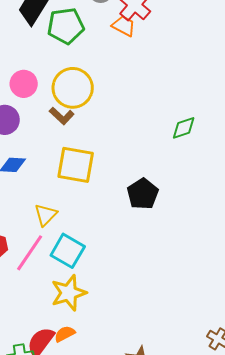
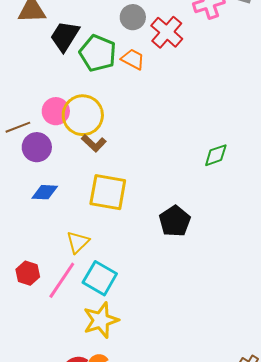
green pentagon: (66, 26) -> (98, 53), turned 30
orange trapezoid: (124, 26) -> (133, 59), moved
yellow circle: (73, 88) -> (83, 115), moved

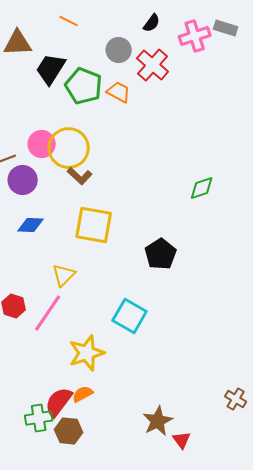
cyan square: (100, 278) -> (130, 316), moved

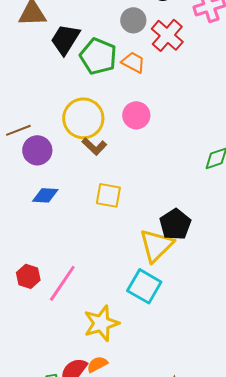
pink circle: (42, 144) -> (136, 115), moved
yellow square: (94, 225) -> (108, 195), size x0.7
yellow triangle: (64, 275) -> (156, 245), moved, size x1.5

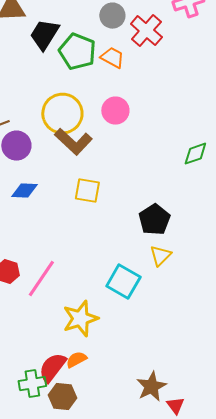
brown L-shape: (94, 146) -> (73, 142), size x1.5
yellow triangle: (156, 245) -> (160, 256), moved, size x0.6

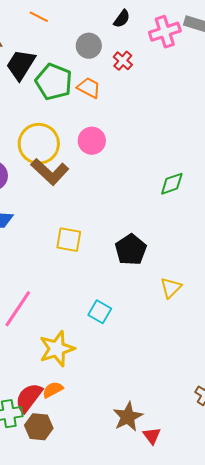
red cross: (146, 31) -> (123, 61), size x0.6
yellow square: (87, 191) -> (69, 240), moved
yellow triangle: (160, 256) -> (171, 288), moved
cyan square: (123, 282) -> (100, 312), size x0.7

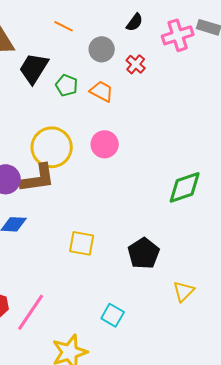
orange line: (39, 17) -> (64, 26), moved
green pentagon: (54, 82) -> (67, 85), size x0.6
brown L-shape: (50, 172) -> (38, 178), moved, turned -51
green diamond: (172, 184) -> (185, 187), size x1.4

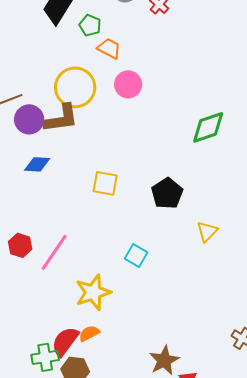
orange trapezoid: (102, 91) -> (109, 48), moved

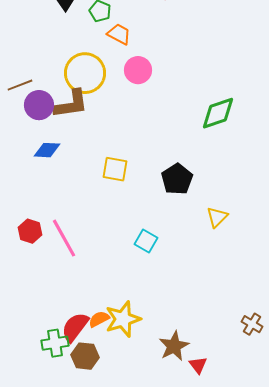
pink line: (54, 252) -> (64, 238), turned -63
yellow star: (93, 292) -> (123, 319), moved

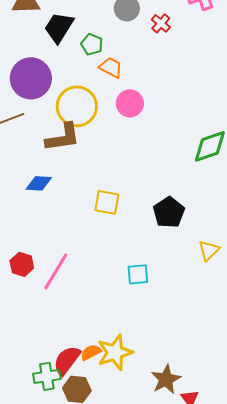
purple circle: (39, 105) -> (31, 78), moved, size x1.4
pink line: (64, 238) -> (56, 271), turned 60
cyan square: (146, 241) -> (138, 274), turned -35

